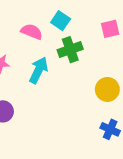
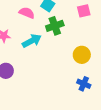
cyan arrow: (39, 70) -> (32, 41), turned 36

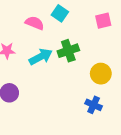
green cross: (55, 26) -> (68, 51), moved
blue cross: (84, 84) -> (94, 105), moved

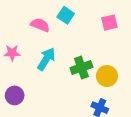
green cross: (68, 51) -> (81, 67), moved
cyan arrow: (41, 57) -> (46, 59), turned -30

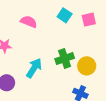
cyan square: (66, 15) -> (65, 15), moved
cyan arrow: (46, 59) -> (34, 68), moved

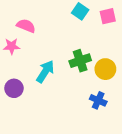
pink semicircle: (29, 22) -> (26, 26), moved

